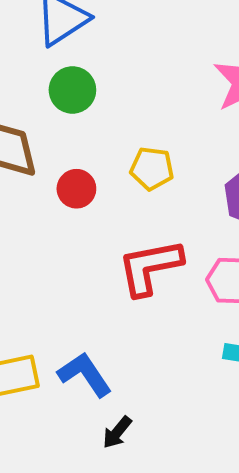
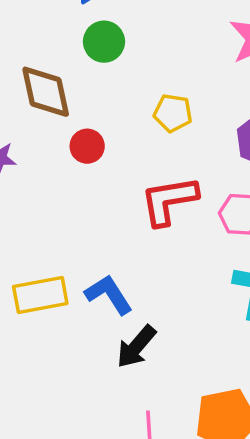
red circle: (76, 189) -> (87, 146), moved
black arrow: (117, 432) -> (136, 347), size x1.5

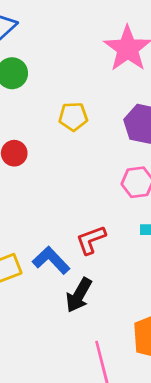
red L-shape: (169, 201) -> (91, 240), moved, size x0.7

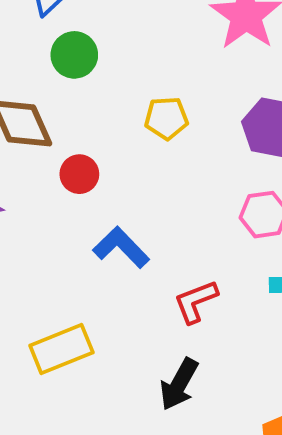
blue L-shape: (51, 260) -> (121, 247), moved

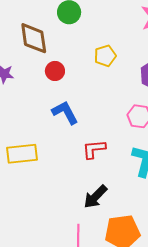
yellow pentagon: (166, 118) -> (105, 56), turned -30
black arrow: (179, 384) -> (95, 197), moved

